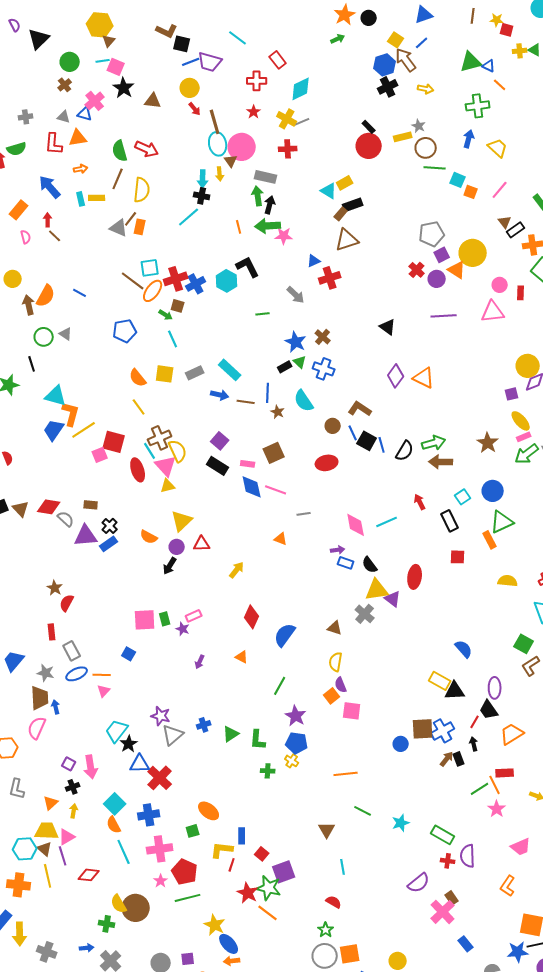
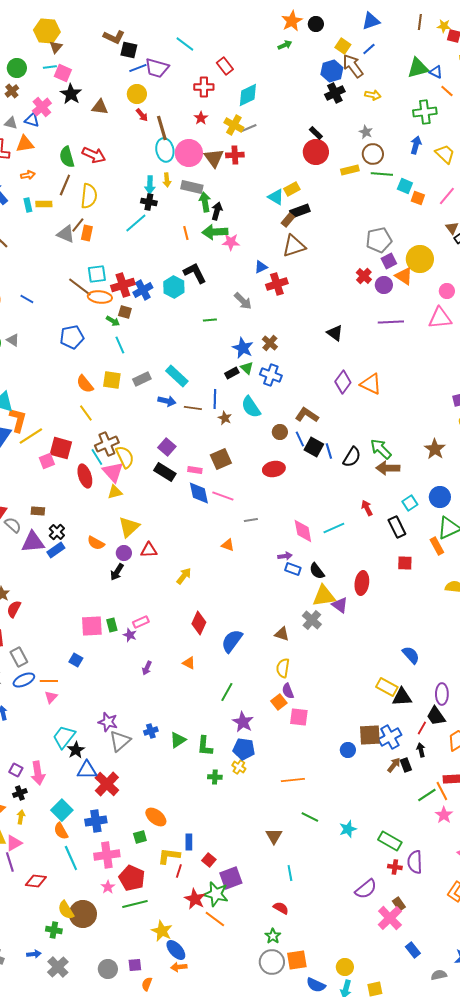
yellow rectangle: (403, 137) -> (350, 170), moved
brown triangle: (231, 161) -> (214, 158), moved, size x1.5
gray rectangle: (266, 177) -> (192, 187), moved
orange ellipse: (153, 291) -> (100, 297), turned 60
green arrow: (434, 443) -> (381, 449), turned -120

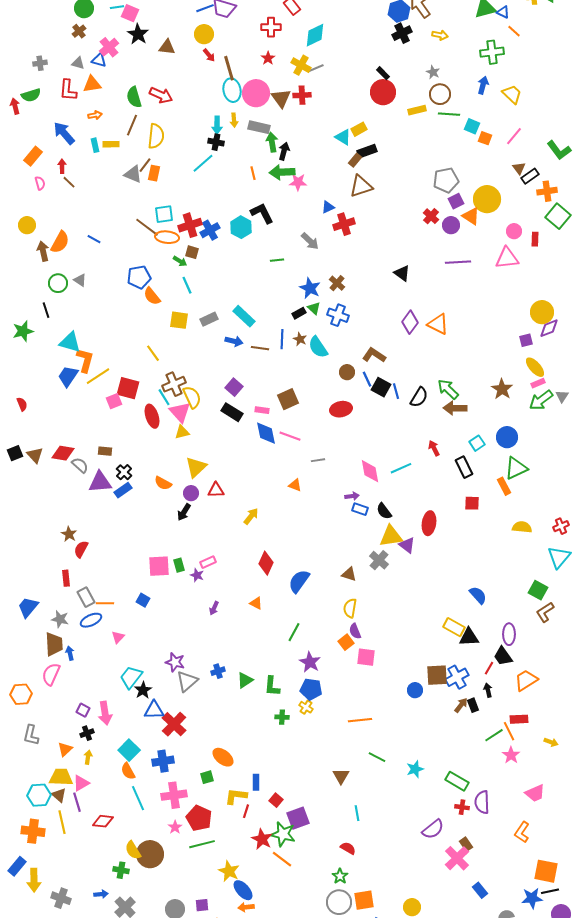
orange semicircle: (85, 384) -> (152, 296), moved
brown star: (225, 418) -> (300, 339), moved
orange line: (49, 681) -> (105, 603), moved

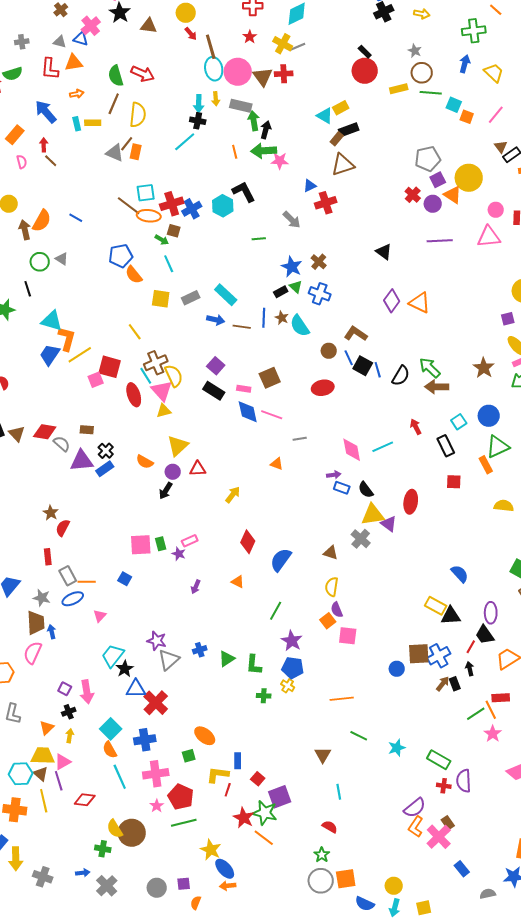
orange L-shape: (522, 832) -> (416, 827), moved

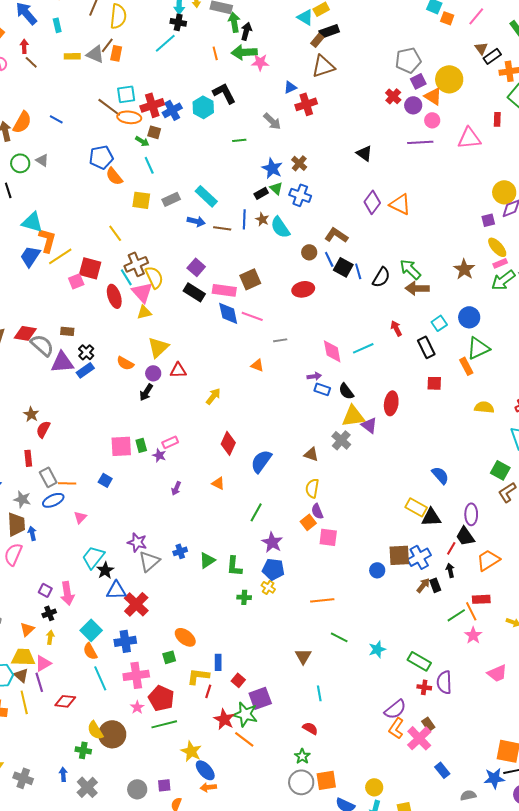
yellow rectangle: (93, 123) -> (72, 56), moved
pink circle: (496, 210) -> (432, 120), moved
pink rectangle: (244, 389) -> (224, 290), size x1.6
gray semicircle: (62, 444) -> (42, 345), size x1.4
blue arrow: (83, 873) -> (63, 774), turned -88

